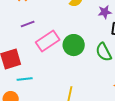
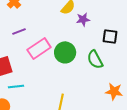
purple star: (105, 12) -> (83, 19), moved

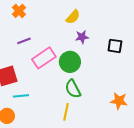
purple star: (83, 19) -> (82, 37), moved
green semicircle: (95, 59) -> (73, 89), moved

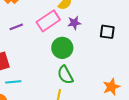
pink rectangle: (44, 58) -> (48, 21), moved
orange star: (119, 101) -> (111, 87), turned -30

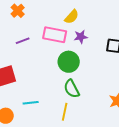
pink rectangle: (48, 21) -> (55, 35), turned 45
cyan line: (13, 82) -> (31, 103), moved

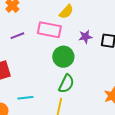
purple star: (81, 37) -> (85, 37), moved
green semicircle: (72, 89) -> (66, 84), turned -126

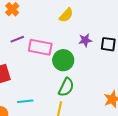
pink rectangle: (49, 30) -> (40, 47), moved

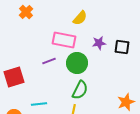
purple line: (17, 39) -> (49, 61), moved
pink rectangle: (40, 47) -> (64, 40), moved

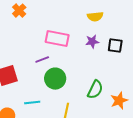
yellow semicircle: (80, 18) -> (95, 17), moved, turned 42
green circle: (77, 63) -> (55, 79), moved
green semicircle: (80, 90) -> (95, 90), moved

